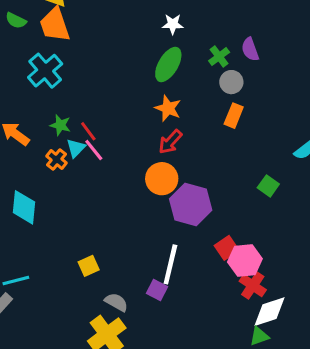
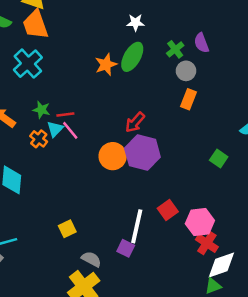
orange star: (168, 108) -> (106, 65), moved, turned 30
red line: (88, 131) -> (65, 115), turned -60
orange circle: (162, 179) -> (113, 156), moved
purple hexagon: (191, 205) -> (142, 153), moved
red square: (227, 248) -> (168, 210), moved

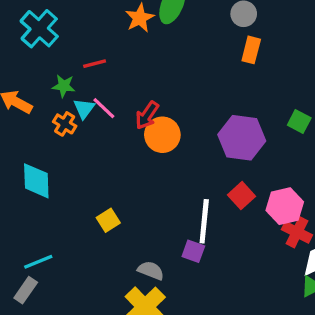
red line: (65, 115) -> (95, 64), moved
red arrow: (135, 122) -> (147, 115), moved
purple hexagon: (142, 153) -> (242, 138), moved
yellow square: (67, 229) -> (108, 220), moved

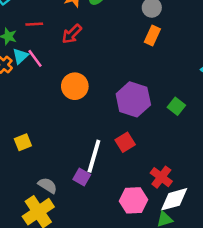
red arrow: (147, 115) -> (72, 34), moved
green square: (299, 121) -> (176, 106), moved
pink hexagon: (285, 206) -> (134, 200), moved

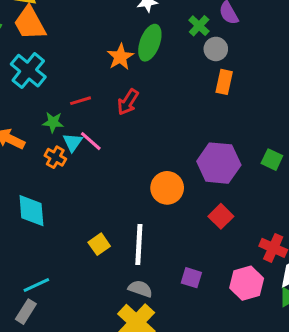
orange circle: (75, 86) -> (167, 188), moved
white line: (94, 156) -> (139, 245), moved
purple square: (82, 177) -> (191, 278), moved

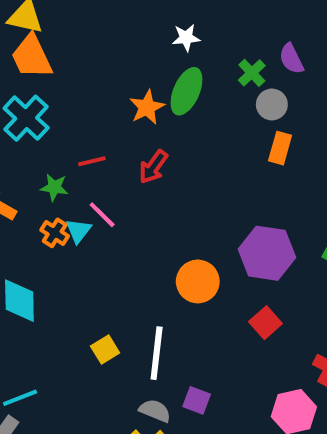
cyan triangle: (73, 142) -> (78, 231), moved
purple square: (191, 278) -> (197, 400), moved

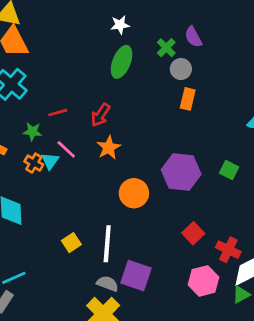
orange star: (147, 107) -> (109, 148), moved
red square: (265, 323) -> (193, 233), moved
purple square: (197, 400) -> (136, 276), size x1.6

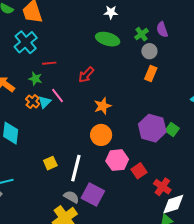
green ellipse: (122, 62) -> (108, 39), turned 75
red line: (58, 113) -> (49, 63), moved
orange star: (109, 148) -> (103, 106), moved
purple hexagon: (181, 172) -> (152, 128), moved
pink hexagon: (204, 281) -> (117, 160), moved

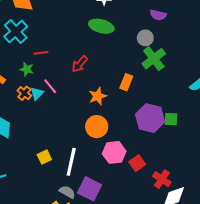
purple semicircle: (162, 30) -> (158, 15), turned -56
green cross: (141, 34) -> (154, 59), moved, size x1.6
orange rectangle: (151, 74) -> (126, 82), moved
green square: (172, 129) -> (171, 119), turned -32

